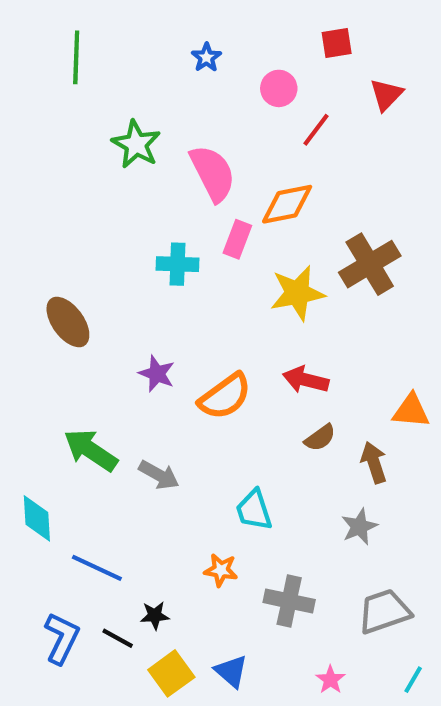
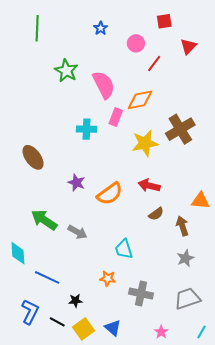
gray star: (359, 527) -> (185, 258), moved
black line: (118, 638) -> (57, 322), moved

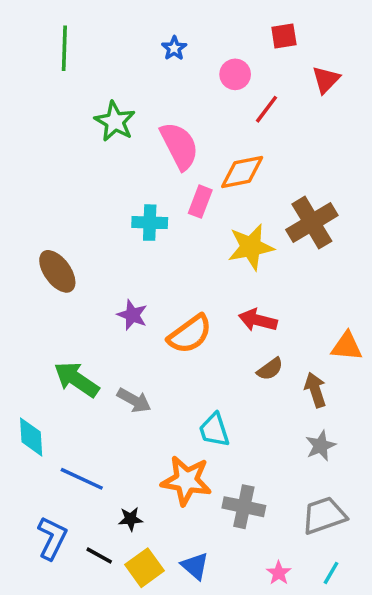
orange star: (108, 278) -> (186, 481), size x1.8
cyan line: (202, 332) -> (331, 573), moved

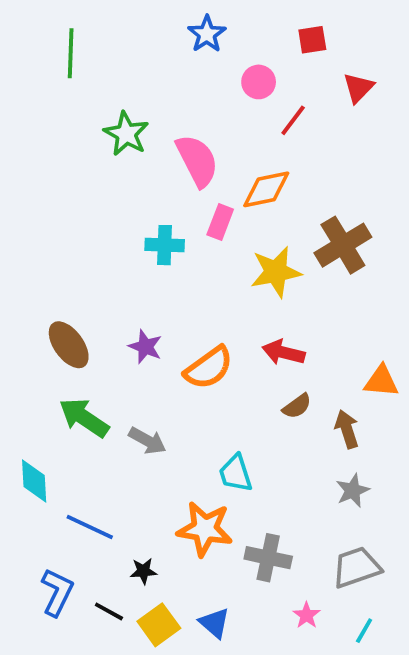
blue star: (174, 48) -> (207, 34), moved, size x1.4
brown ellipse: (57, 271) -> (69, 345), moved
pink star: (279, 573) -> (307, 615), moved

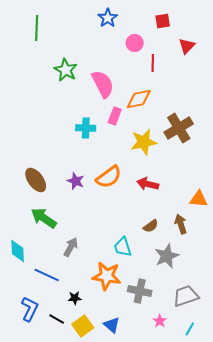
red line: (293, 120) -> (153, 63), turned -36
orange semicircle: (209, 368) -> (109, 177), moved
brown semicircle: (297, 406) -> (151, 226), moved
gray arrow: (147, 441) -> (71, 247), moved, turned -90
gray star: (353, 491) -> (167, 256), moved, size x1.4

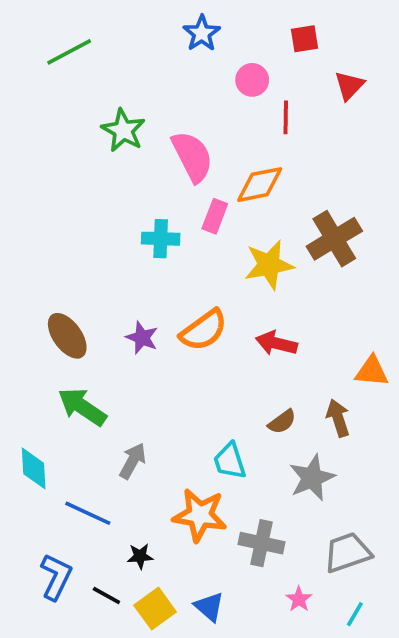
green line: (37, 28) -> (69, 52), turned 60

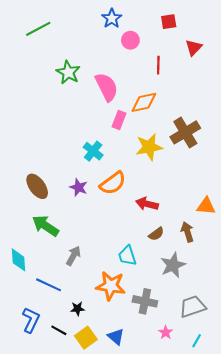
pink circle: (252, 80) -> (130, 40), moved
cyan cross: (161, 239) -> (93, 151), moved, turned 36
red arrow: (276, 343) -> (147, 204), moved

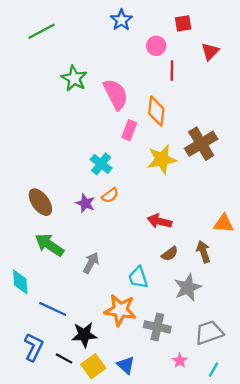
pink circle: (130, 40) -> (156, 46), moved
orange diamond: (144, 102) -> (156, 111), turned -72
orange semicircle: (113, 183) -> (110, 195), moved, size x0.6
gray arrow: (73, 256) -> (91, 263), moved
black star: (78, 309) -> (84, 335), size x1.6

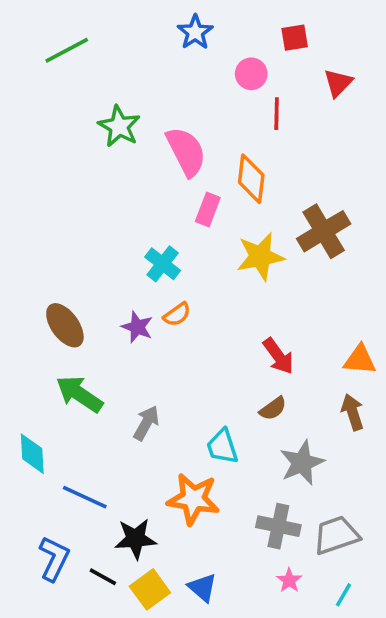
red arrow: (160, 221) -> (278, 356), moved, turned -140
brown arrow: (203, 252) -> (353, 412), moved
gray cross: (157, 327) -> (278, 526), moved

